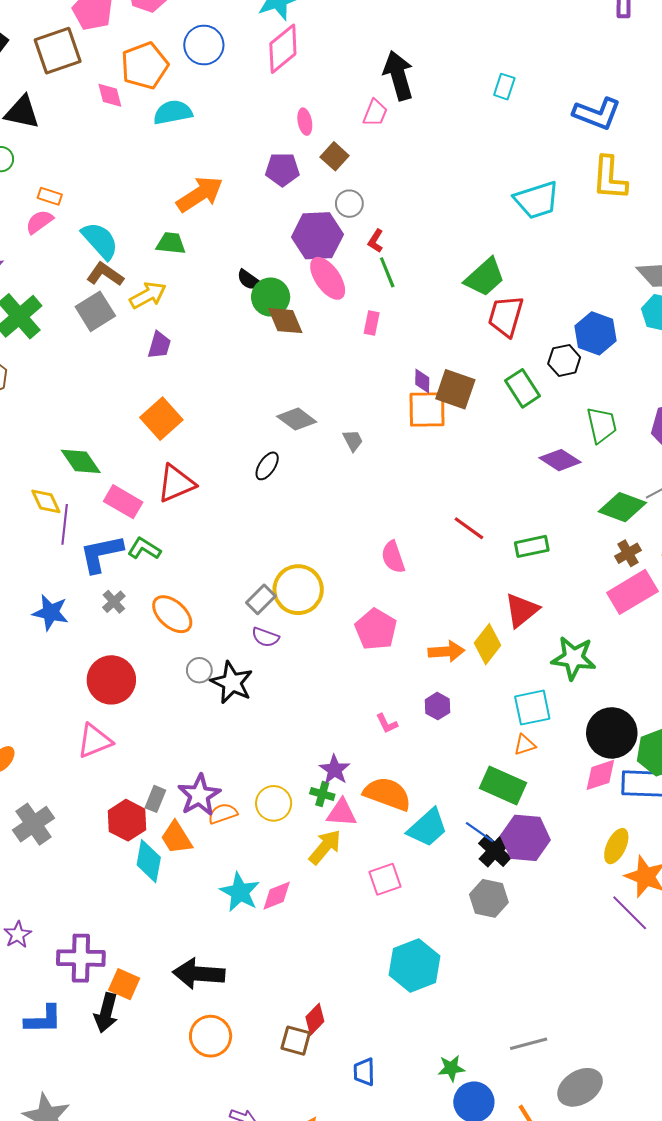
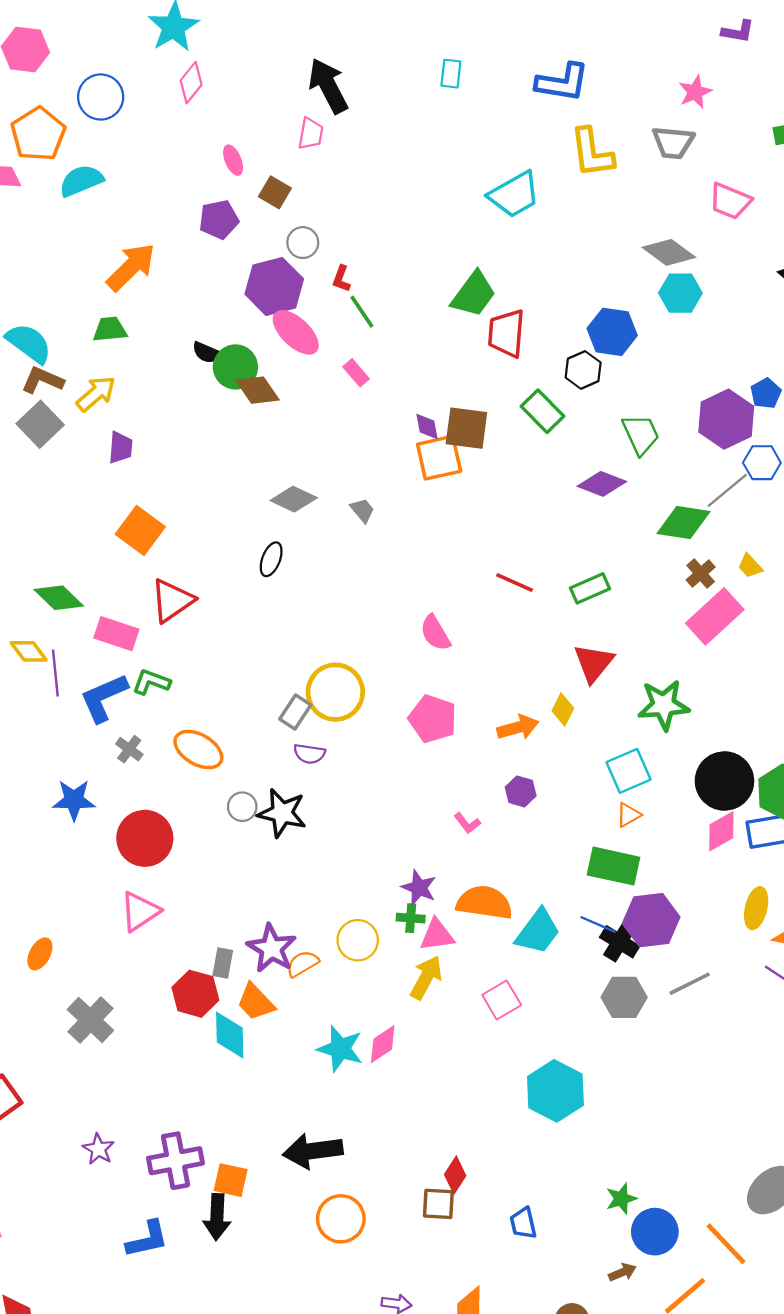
pink diamond: (283, 49) -> (191, 83), size x0.7
pink rectangle: (372, 323) -> (356, 373), turned -40
blue star: (51, 612) -> (74, 800), moved
yellow diamond: (488, 644) -> (563, 710), size x0.7
gray line: (529, 1044) -> (690, 984), moved

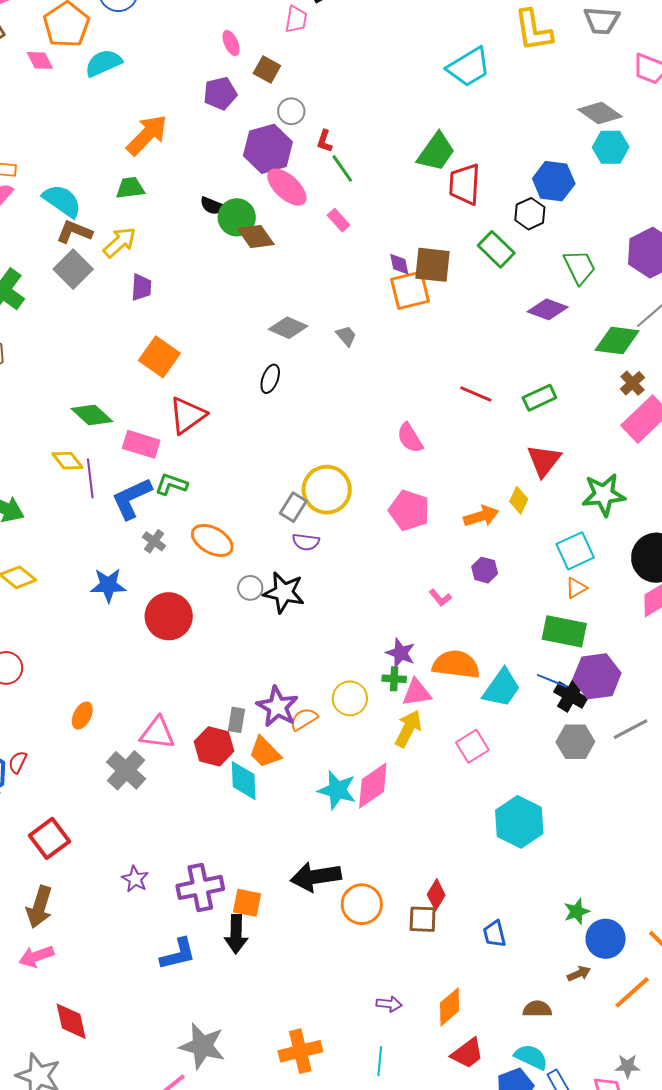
pink triangle: (140, 911) -> (157, 733), moved, turned 42
pink diamond: (383, 1044) -> (373, 785), size x1.4
orange circle: (341, 1219) -> (362, 904), moved

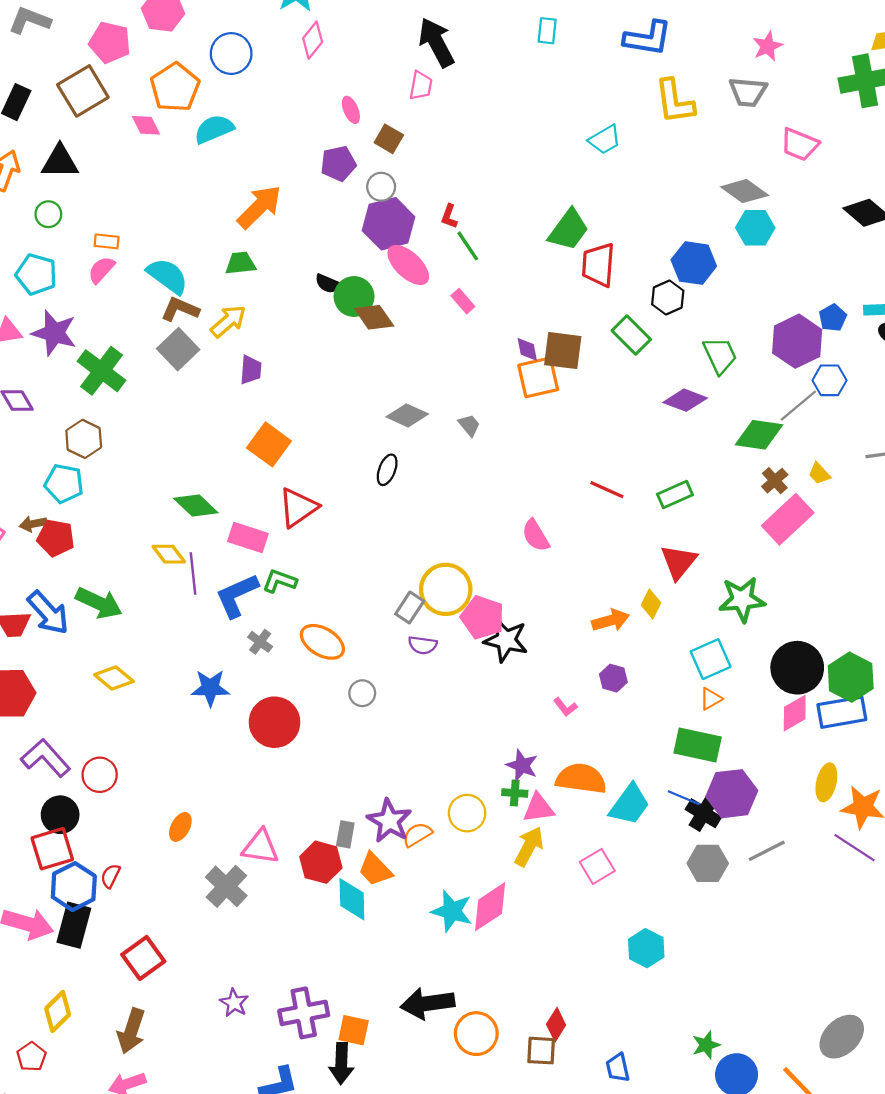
cyan trapezoid: (469, 67) -> (605, 140), size x0.7
gray circle: (291, 111) -> (381, 187), moved
pink pentagon: (409, 510) -> (482, 617), moved
black star: (284, 592) -> (506, 640), moved
cyan hexagon: (519, 822) -> (646, 948), size x0.7

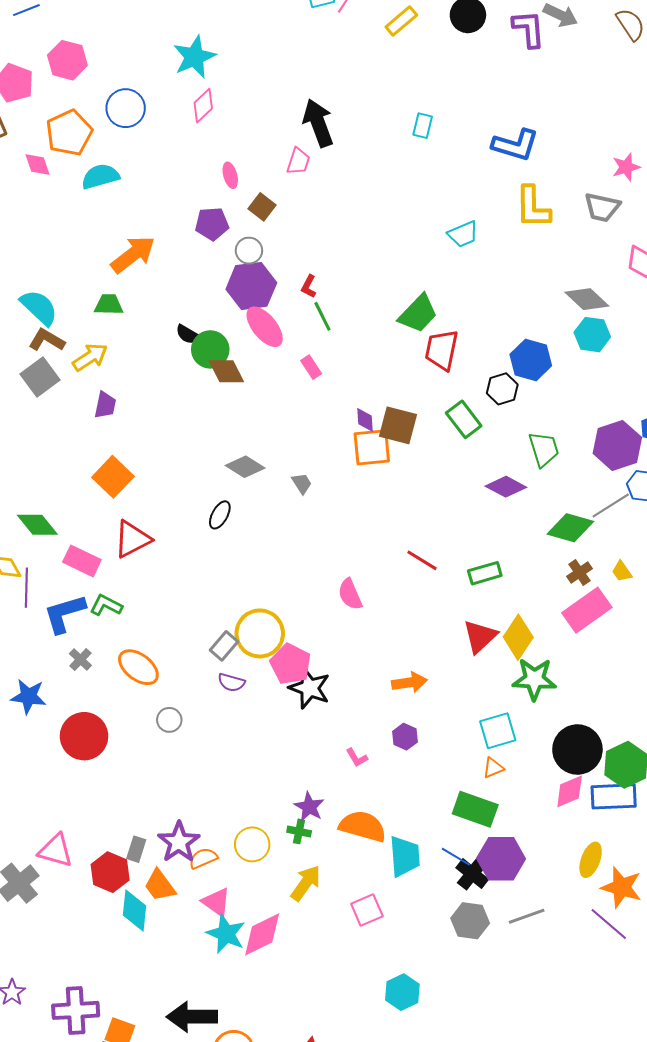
yellow diamond: (651, 604) -> (518, 637), moved, size x1.6
cyan trapezoid: (630, 805) -> (405, 856), turned -48
pink triangle: (539, 808) -> (216, 902), moved, turned 36

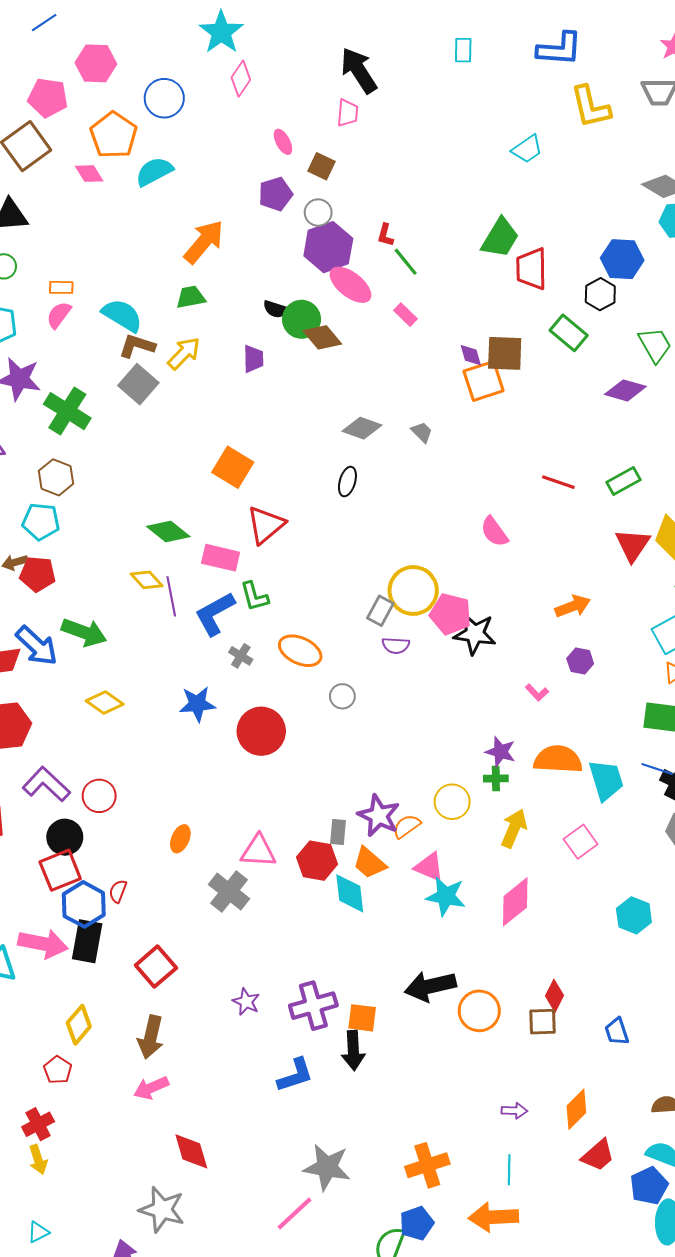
purple trapezoid: (105, 405) -> (253, 359), moved
green L-shape: (106, 605) -> (254, 596), turned -120
pink diamond: (262, 934) -> (515, 902), moved

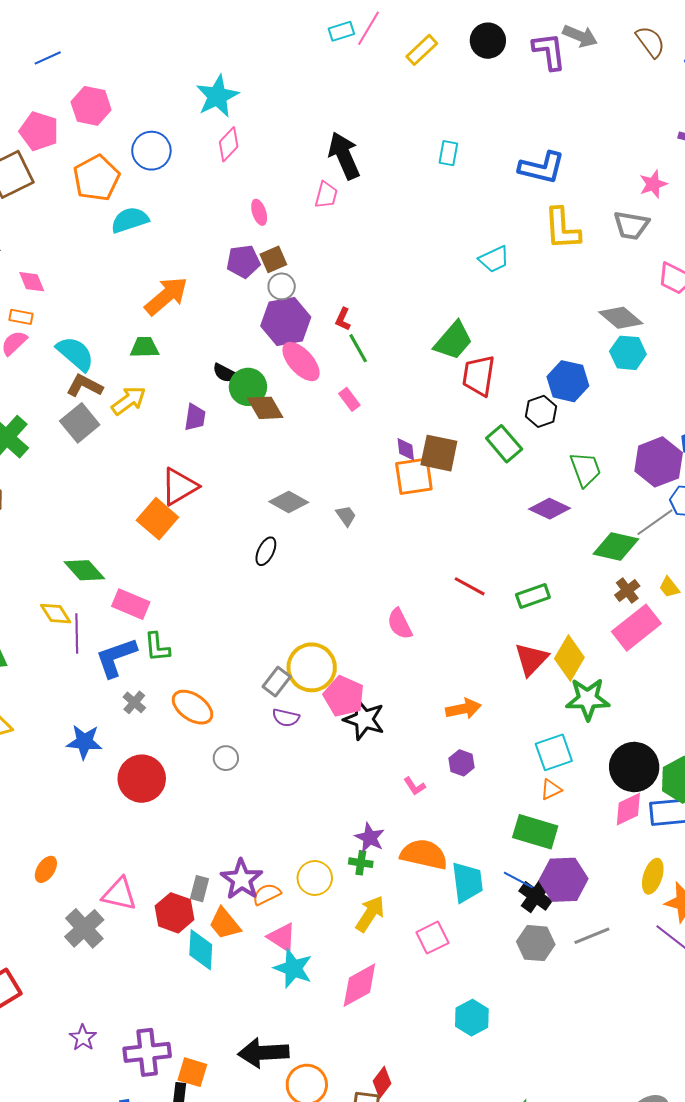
brown square: (322, 166) -> (273, 259), moved, turned 32
pink diamond: (89, 174) -> (32, 282), moved
red triangle: (266, 525) -> (179, 487), moved

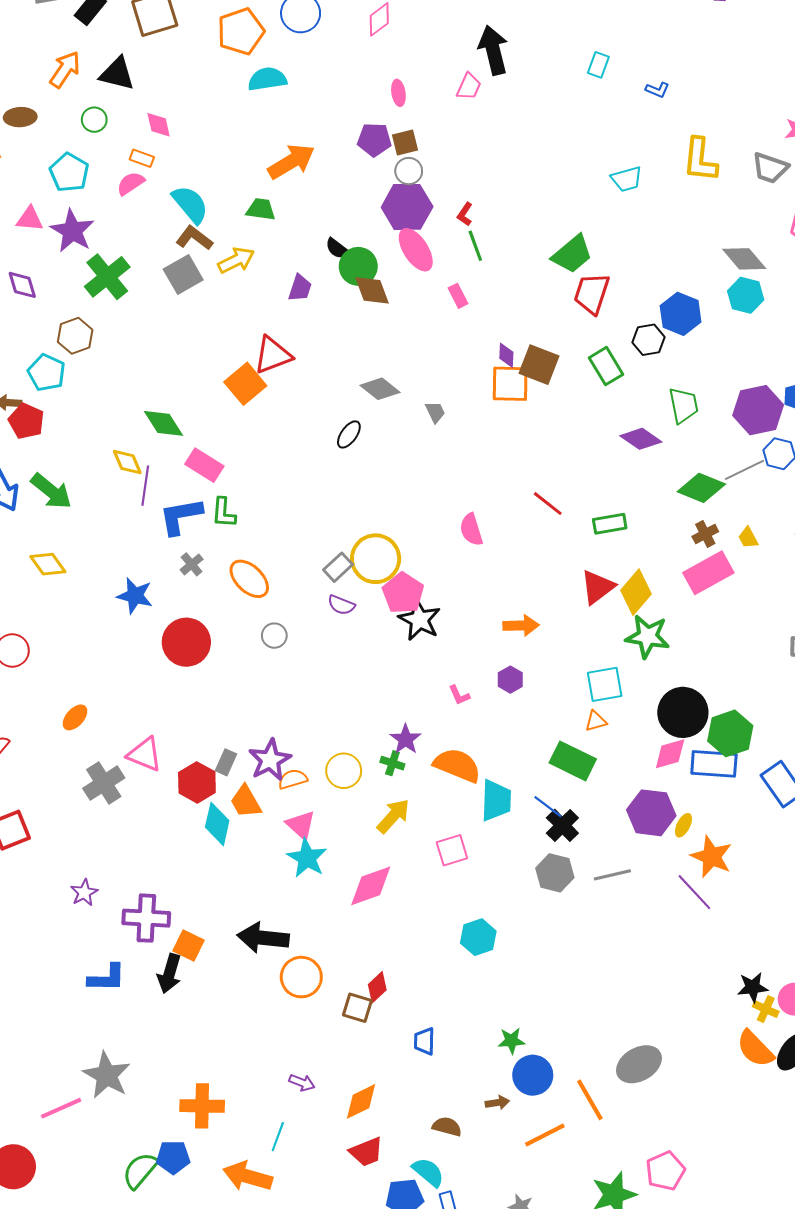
blue L-shape: (542, 168) -> (657, 90), moved, size x0.5
yellow ellipse: (653, 876) -> (683, 825), size x0.7
purple hexagon: (564, 880) -> (651, 813), moved

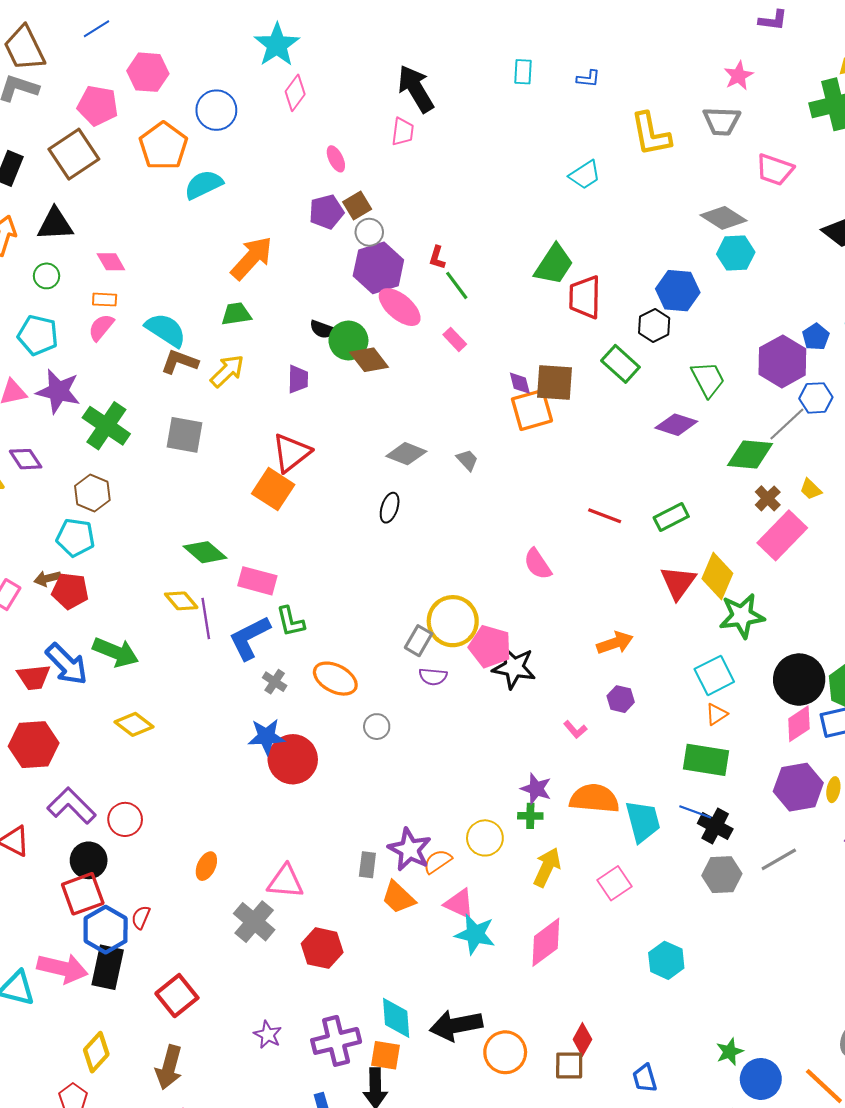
gray square: (183, 275) -> (184, 435), moved, turned -33
blue star: (135, 596) -> (266, 737), moved
red hexagon: (197, 782) -> (322, 948), moved
cyan diamond: (217, 824) -> (396, 1018), moved

